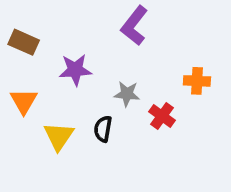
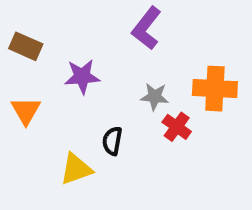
orange cross: (197, 81) -> (215, 89), size x1.5
gray star: (127, 94) -> (155, 97), moved
yellow triangle: (59, 136) -> (76, 169), moved, turned 36

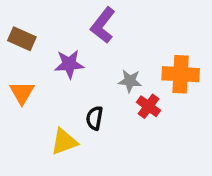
purple L-shape: (147, 28) -> (103, 25), moved

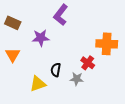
gray star: (130, 81) -> (77, 79), moved

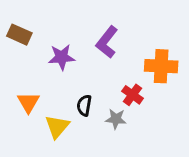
purple L-shape: (61, 15) -> (107, 42), moved
orange triangle: (13, 55) -> (28, 102), moved
yellow triangle: (38, 84) -> (57, 126), turned -30

